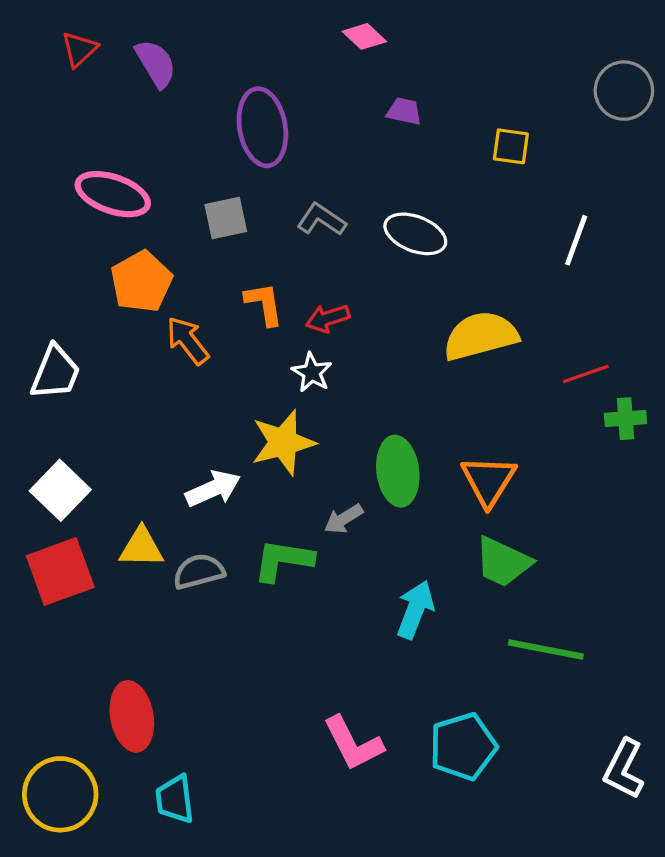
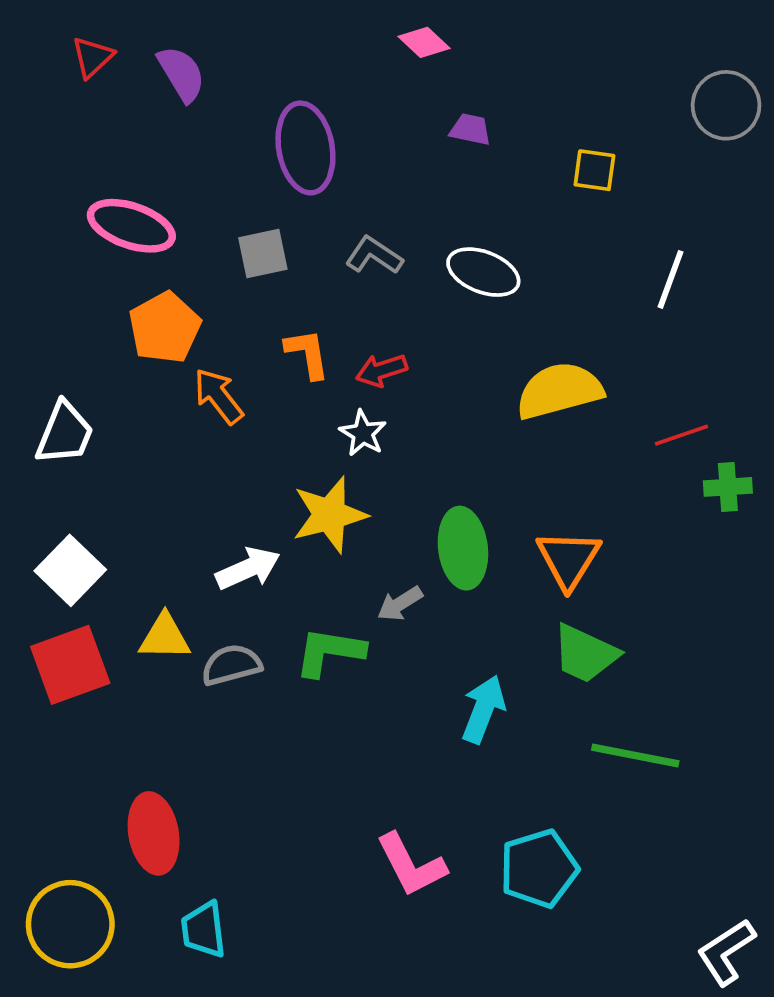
white L-shape: (624, 769) -> (726, 952), moved, turned 30

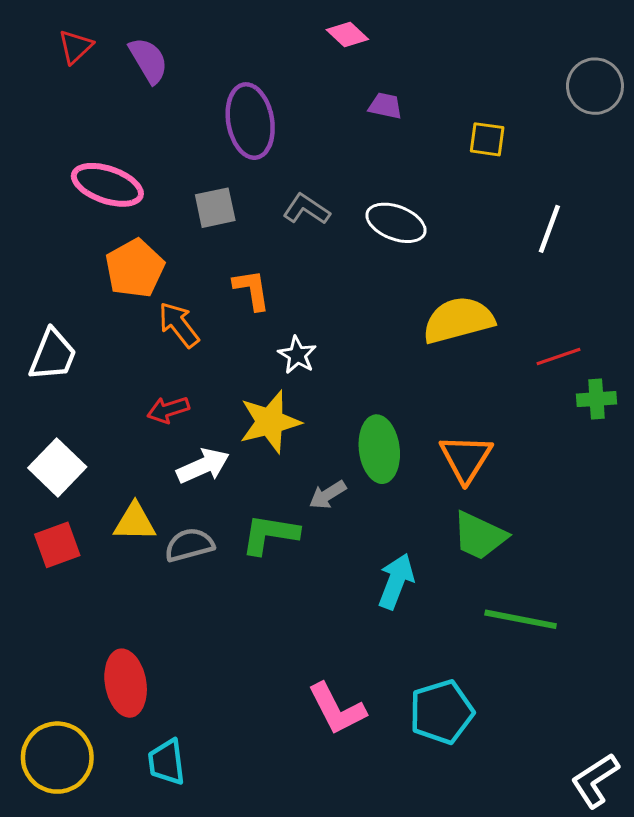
red arrow: (381, 370) -> (168, 410), moved
red square: (70, 665) -> (57, 545), size x0.7

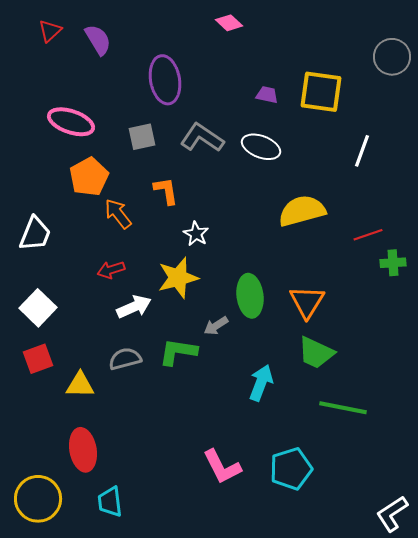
purple trapezoid: (385, 106) -> (267, 95), moved
yellow square: (487, 139) -> (321, 92), size x1.8
gray L-shape: (306, 209) -> (202, 138), size x1.4
yellow triangle: (135, 522) -> (80, 385), moved

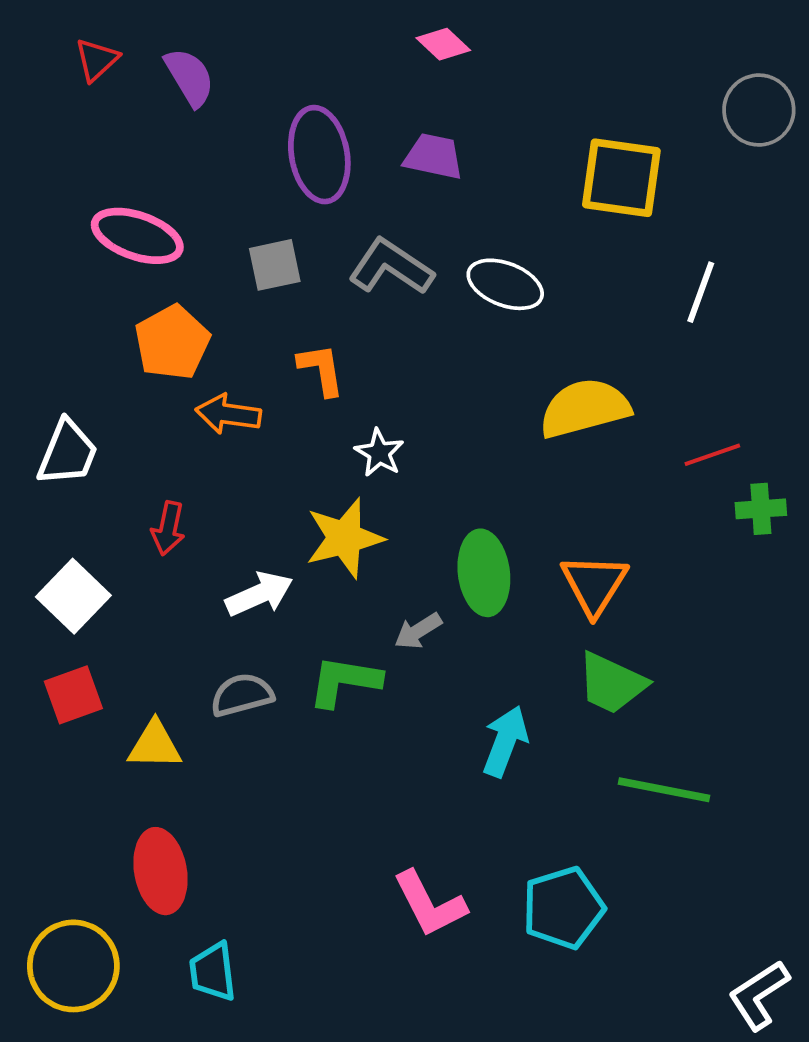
purple trapezoid: (267, 95) -> (434, 156), moved, size x1.4
orange arrow: (118, 214) -> (228, 414), turned -44
red arrow: (111, 270) -> (168, 528), moved, turned -60

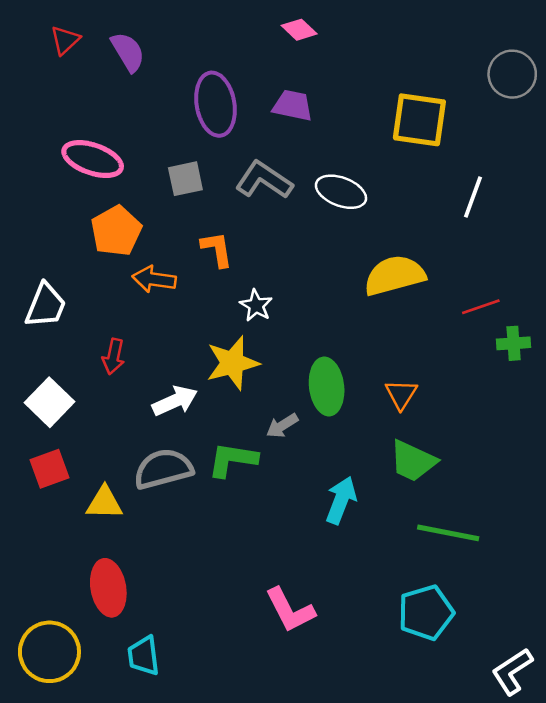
orange triangle: (594, 584) -> (401, 394), size x0.7
gray semicircle: (242, 695) -> (163, 469), size x1.4
cyan pentagon: (563, 908) -> (426, 613), moved

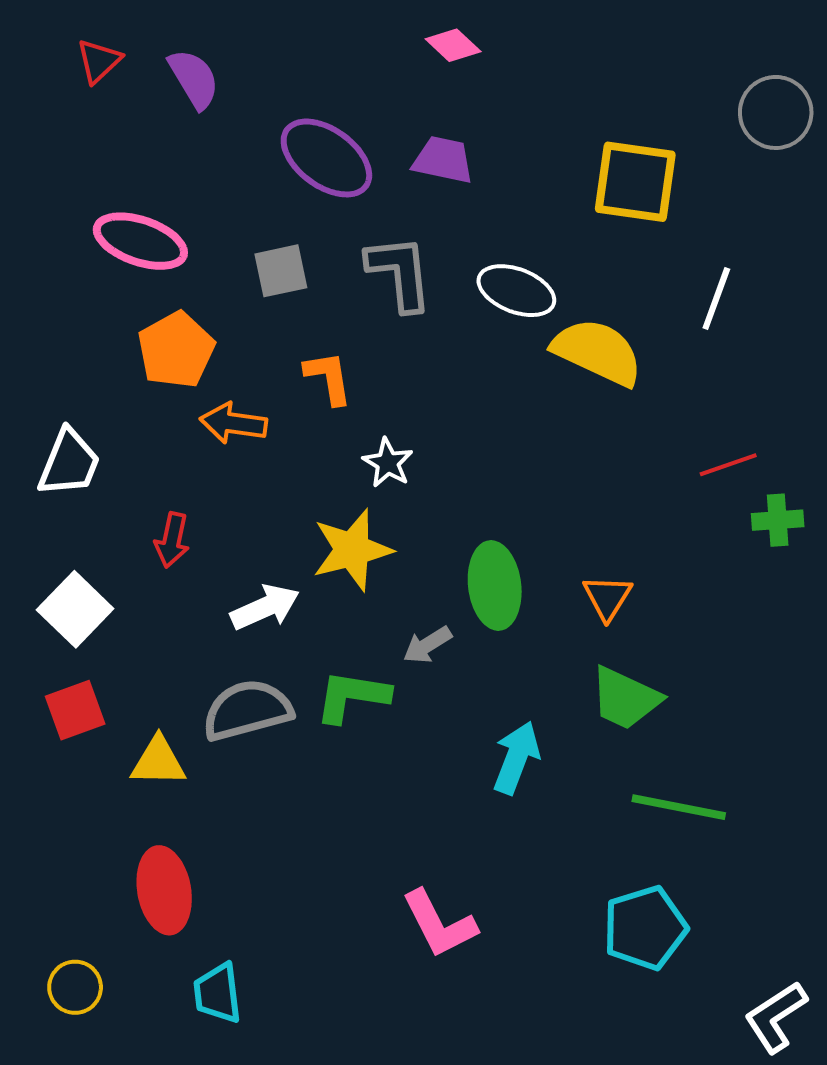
purple ellipse: (215, 104) -> (326, 158), turned -44
gray L-shape: (264, 180) -> (400, 273), turned 50
yellow semicircle: (395, 275) -> (598, 352), moved, turned 40
yellow circle: (49, 652) -> (75, 987), size x0.6

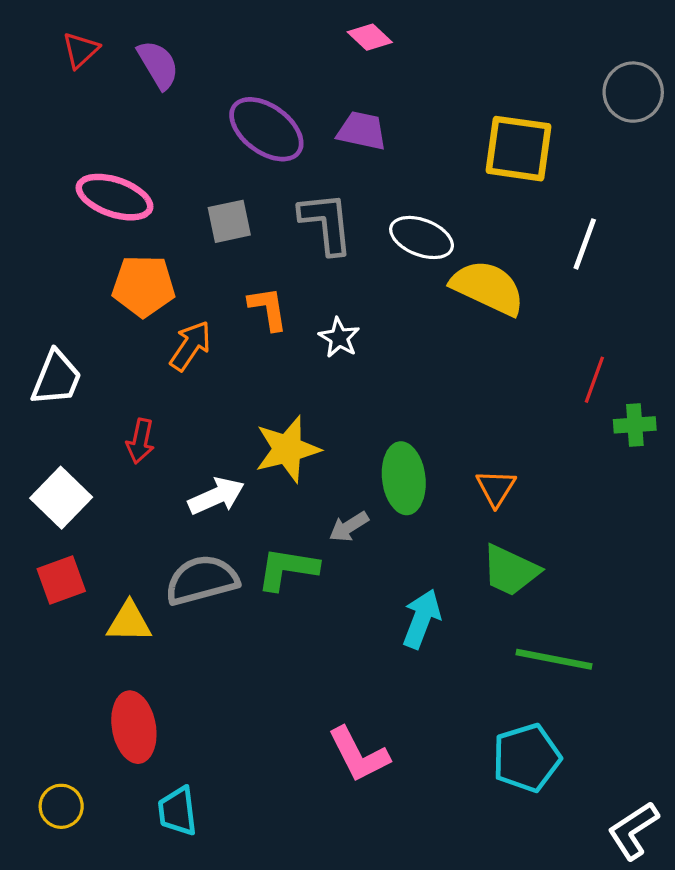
orange pentagon: (176, 350) -> (144, 286), turned 30
orange arrow: (233, 423) -> (190, 346), turned 116
white star: (388, 463) -> (339, 338), moved
red line: (728, 465) -> (594, 380), turned -51

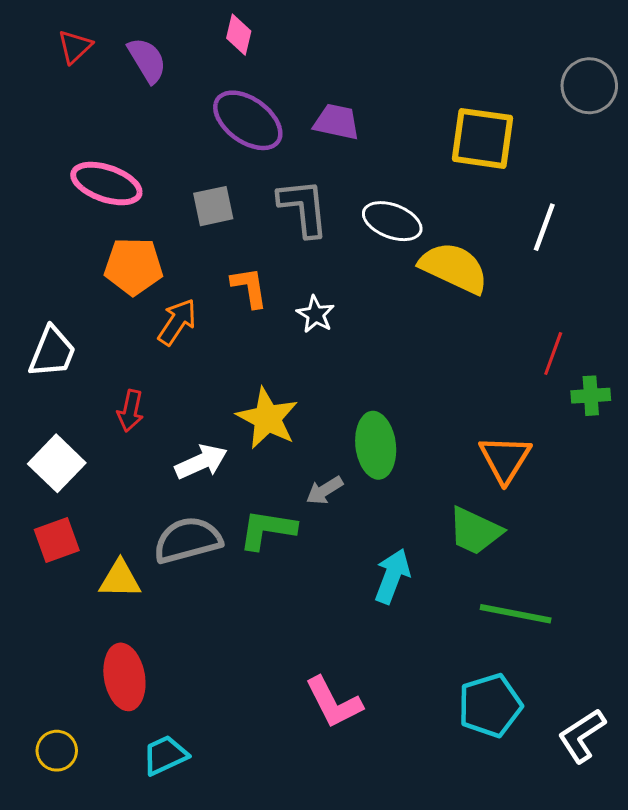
pink diamond: (370, 37) -> (239, 35), moved, turned 60
yellow star: (287, 449) -> (267, 418), turned -30
orange triangle: (496, 488) -> (505, 459), moved, size x1.4
cyan trapezoid: (178, 811) -> (165, 755), turned 72
white L-shape: (633, 831) -> (582, 736), moved

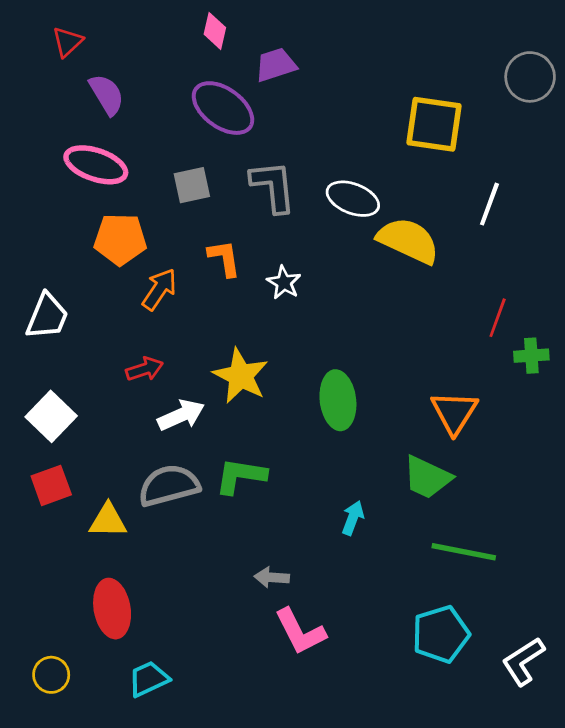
purple semicircle: (147, 60) -> (107, 95), moved
purple trapezoid: (337, 122) -> (276, 65), moved, turned -30
red arrow: (130, 411) -> (145, 369), moved, turned -120
gray arrow: (325, 490) -> (272, 577), moved, turned 36
cyan arrow: (392, 576) -> (353, 518), size x0.7

